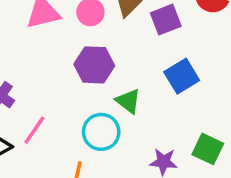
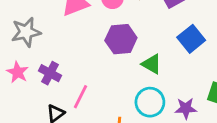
cyan circle: (101, 132) -> (150, 102), moved

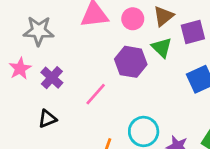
green triangle: (152, 64) -> (162, 48), moved
pink line: (80, 97) -> (96, 94), moved

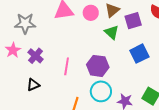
purple hexagon: (131, 62) -> (98, 66), moved
pink line: (96, 94) -> (67, 66), turned -30

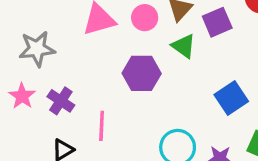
blue square: (139, 54) -> (231, 98), moved
pink line: (67, 66) -> (102, 126), moved
purple hexagon: (98, 66) -> (142, 73), moved

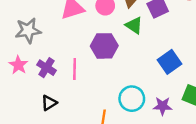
pink line: (102, 126) -> (75, 69), moved

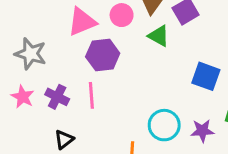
gray star: (28, 30) -> (31, 54), turned 30
purple hexagon: (104, 46) -> (103, 55), moved
blue square: (169, 62) -> (206, 76), turned -30

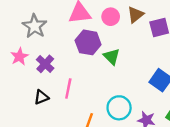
green triangle: (159, 36) -> (112, 57), moved
pink line: (91, 95) -> (68, 88), moved

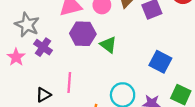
purple cross: (45, 64) -> (43, 47), moved

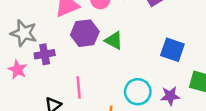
purple cross: (43, 47) -> (45, 54), turned -36

